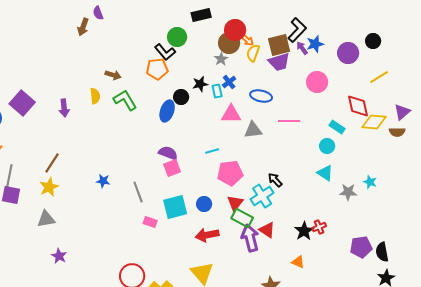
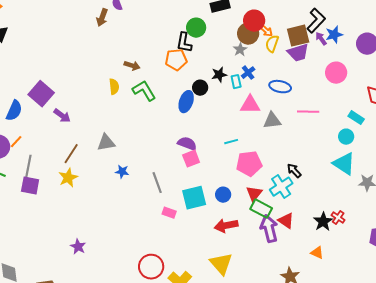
black L-shape: (165, 52) -> (184, 43), turned 50
purple arrow: (64, 108) -> (62, 116), moved, turned -48
cyan triangle: (325, 173) -> (344, 164), size x1.4
gray triangle: (46, 219) -> (106, 143), moved
red cross: (319, 227) -> (338, 218), turned -32

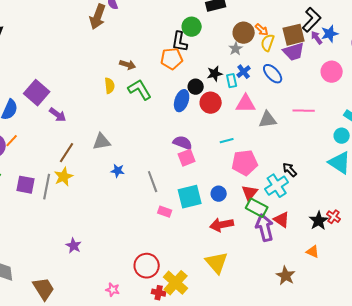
brown arrow: (102, 18) -> (98, 17), size x1.4
red circle: (254, 21) -> (211, 103), moved
blue ellipse: (280, 87) -> (273, 74), moved, turned 35
gray line: (28, 168) -> (47, 187), moved

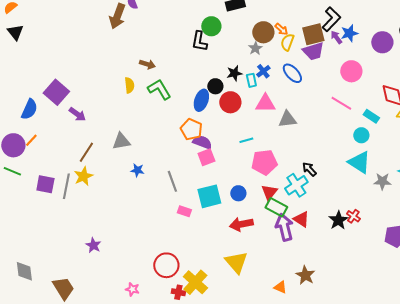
orange pentagon: (172, 59) -> (191, 129), moved, turned 30
pink line: (304, 111) -> (341, 103), moved, turned 30
orange triangle: (313, 252) -> (280, 287), moved

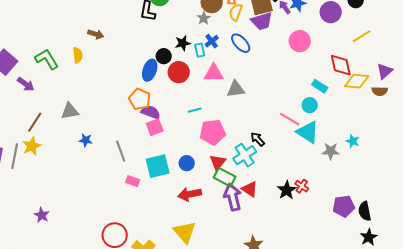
green L-shape: (159, 89) -> (47, 59), moved
pink line: (341, 103) -> (290, 119), moved

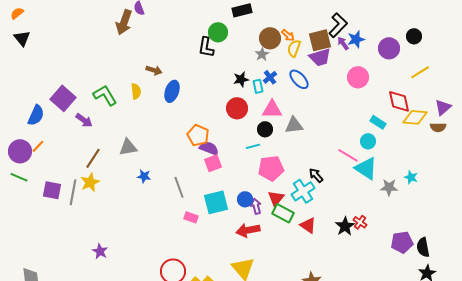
black circle: (164, 56) -> (265, 129), moved
blue ellipse: (150, 70) -> (172, 91), moved
purple arrow: (233, 197) -> (256, 206), moved, size x0.6

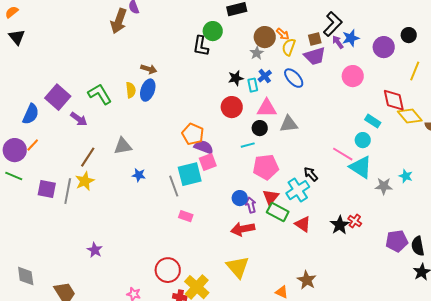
brown square: (320, 40) -> (315, 39), size x0.6
yellow line: (420, 72) -> (415, 71), turned -36
blue ellipse: (172, 91) -> (148, 90), moved
yellow diamond: (415, 117) -> (410, 116), turned 45
cyan square: (216, 202) -> (190, 174), moved

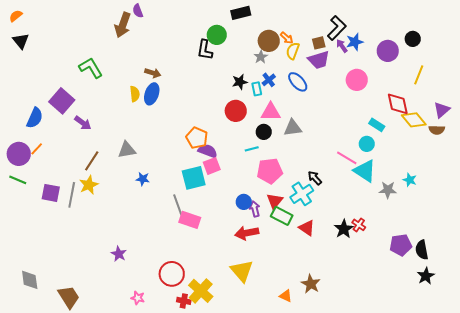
green L-shape: (100, 94) -> (91, 68), moved
gray line: (174, 186) -> (178, 205), moved
pink rectangle: (186, 216) -> (190, 220), size x1.5
purple star: (95, 250) -> (119, 254), moved

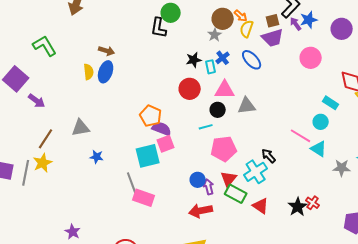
cyan triangle: (365, 171) -> (319, 149), size x0.7

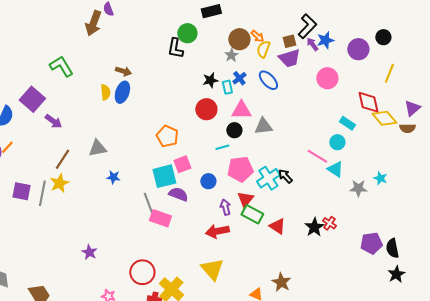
purple semicircle: (162, 129) -> (178, 194), moved
cyan cross: (256, 172) -> (268, 178), moved
blue circle: (198, 180) -> (208, 181), moved

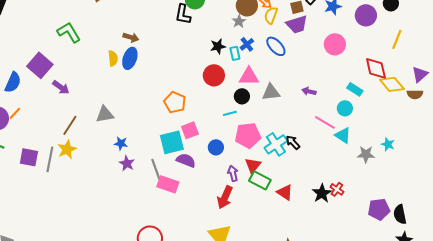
purple arrow: (312, 44) -> (309, 91), moved, turned -40
red arrow: (217, 231) -> (225, 197), turned -55
purple star: (89, 252) -> (127, 163), moved

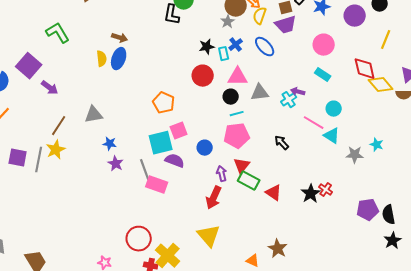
cyan rectangle: (355, 89) -> (323, 75), moved
cyan line: (230, 113) -> (237, 114), moved
cyan cross: (276, 144) -> (289, 100), moved, size x0.7

